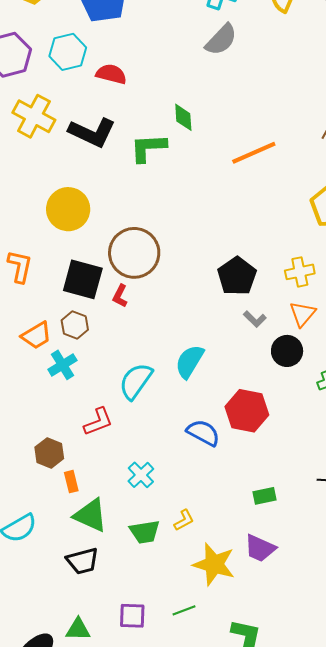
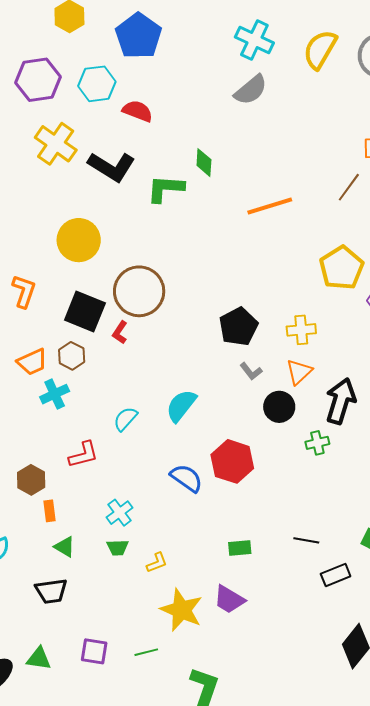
cyan semicircle: (136, 381) -> (125, 419), size x0.7
green triangle: (90, 515) -> (65, 547), size x0.6
green trapezoid: (145, 532) -> (118, 548), moved, size x0.7

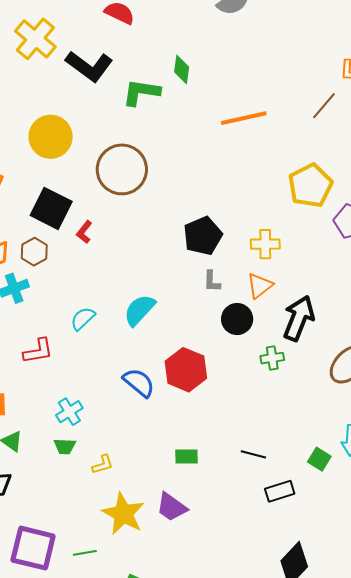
brown circle: (139, 291) -> (122, 169), moved
gray L-shape: (251, 371) -> (212, 281), turned 35
purple square: (94, 651) -> (33, 548), size x1.6

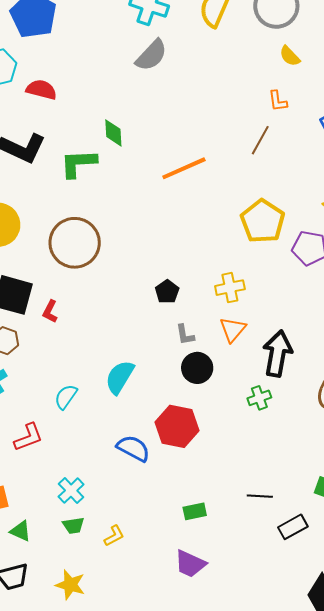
black pentagon: (203, 236) -> (167, 292), size x0.6
black circle: (237, 319) -> (197, 368), moved
yellow star: (123, 514) -> (70, 585), moved, size x0.7

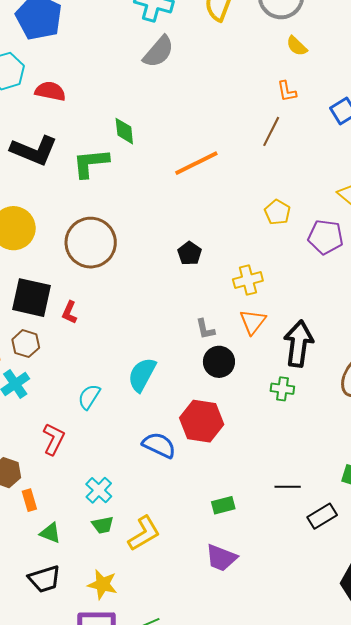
yellow pentagon: (263, 221) -> (277, 212), size x0.6
black pentagon: (167, 292) -> (190, 253), moved
green cross: (259, 398) -> (282, 389), turned 30
red L-shape: (28, 437) -> (54, 439), turned -40
yellow L-shape: (114, 536) -> (144, 533), size x1.6

